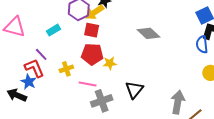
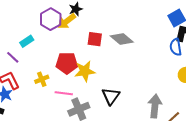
red square: (92, 30) -> (95, 39), moved
purple line: (41, 54) -> (13, 57), moved
yellow star: (110, 63) -> (85, 71), size x1.5

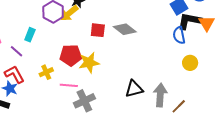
cyan rectangle: (27, 41) -> (30, 35), turned -32
black triangle: (111, 96) -> (134, 89), moved, turned 42

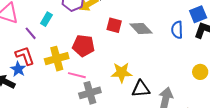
blue semicircle: (179, 35) -> (177, 30), moved
yellow star: (89, 63) -> (122, 72), moved
yellow cross: (46, 72) -> (57, 59), size x1.6

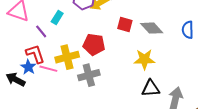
yellow star: (122, 72) -> (144, 59), moved
pink line: (77, 75) -> (48, 69), moved
gray cross: (90, 93) -> (89, 75), moved

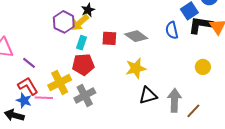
cyan rectangle: (57, 17) -> (82, 43), moved

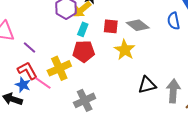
yellow star: (136, 68) -> (125, 50), moved, turned -30
gray cross: (85, 96) -> (85, 100), moved
pink line: (44, 98) -> (43, 83), turned 30

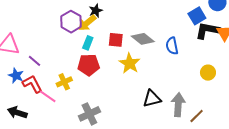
blue semicircle: (174, 21) -> (172, 46), moved
yellow cross: (59, 68) -> (64, 82), size x0.7
blue star: (23, 85) -> (16, 76), moved

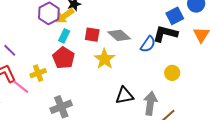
black L-shape: (207, 31) -> (165, 34), moved
blue semicircle: (172, 46) -> (148, 44), turned -138
red pentagon: (89, 65) -> (64, 58), turned 30
yellow circle: (208, 73) -> (172, 73), moved

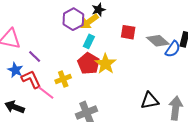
red square: (92, 35) -> (128, 32), moved
gray diamond: (119, 35) -> (158, 41), moved
yellow star: (105, 59) -> (105, 64), moved

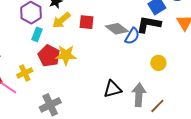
yellow arrow: (89, 21) -> (61, 20), moved
cyan rectangle: (89, 41) -> (37, 34), moved
yellow star: (105, 64) -> (66, 55), turned -30

